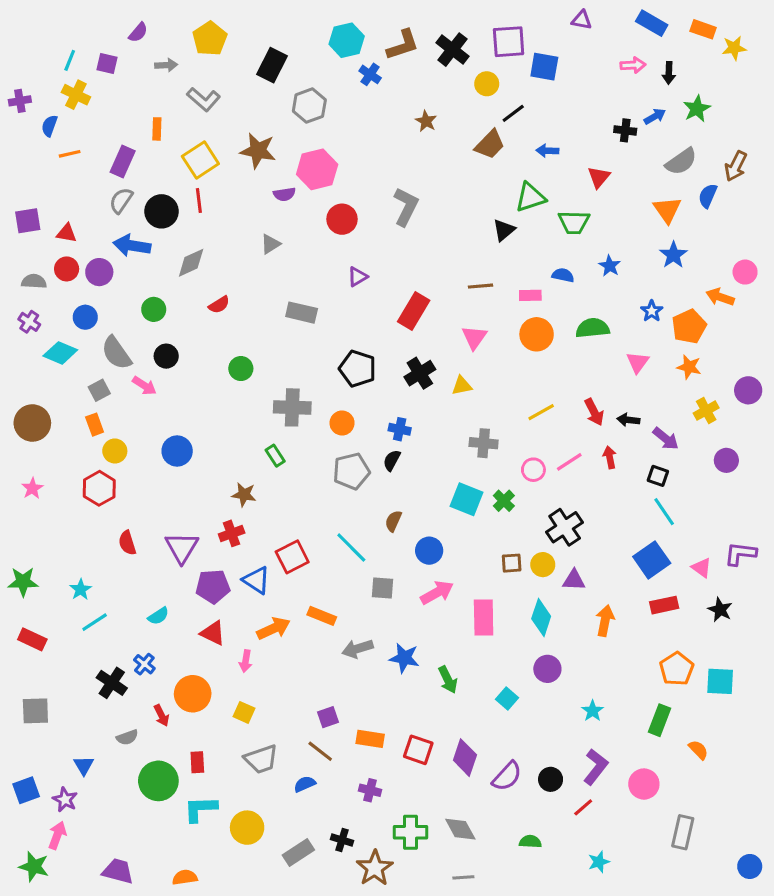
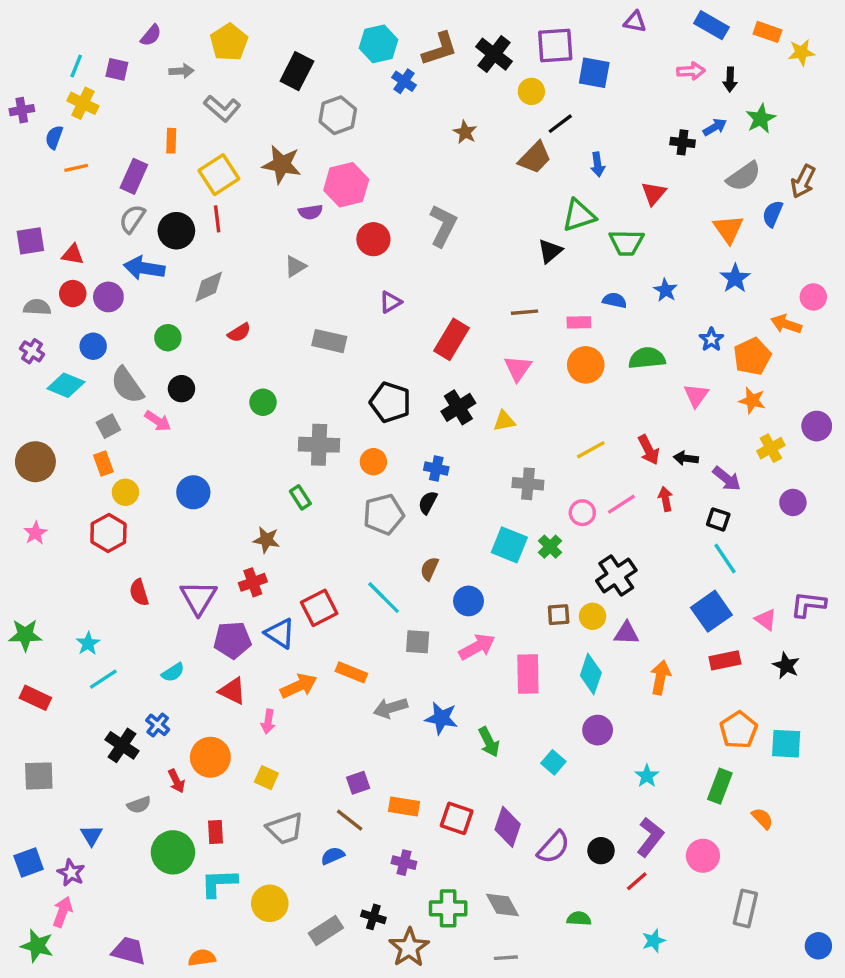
blue arrow: (547, 151) -> (598, 164), turned -100

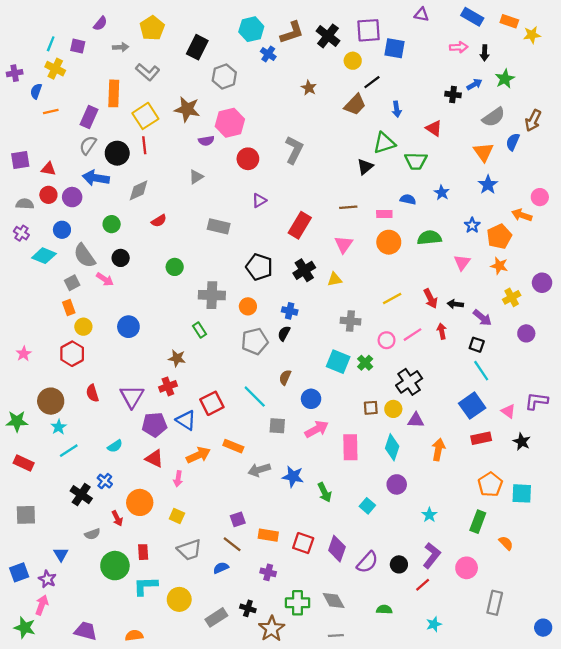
orange rectangle: (171, 141) -> (114, 93), size x1.6
red triangle: (654, 193) -> (434, 128), turned -36
brown circle: (35, 462) -> (51, 401), moved

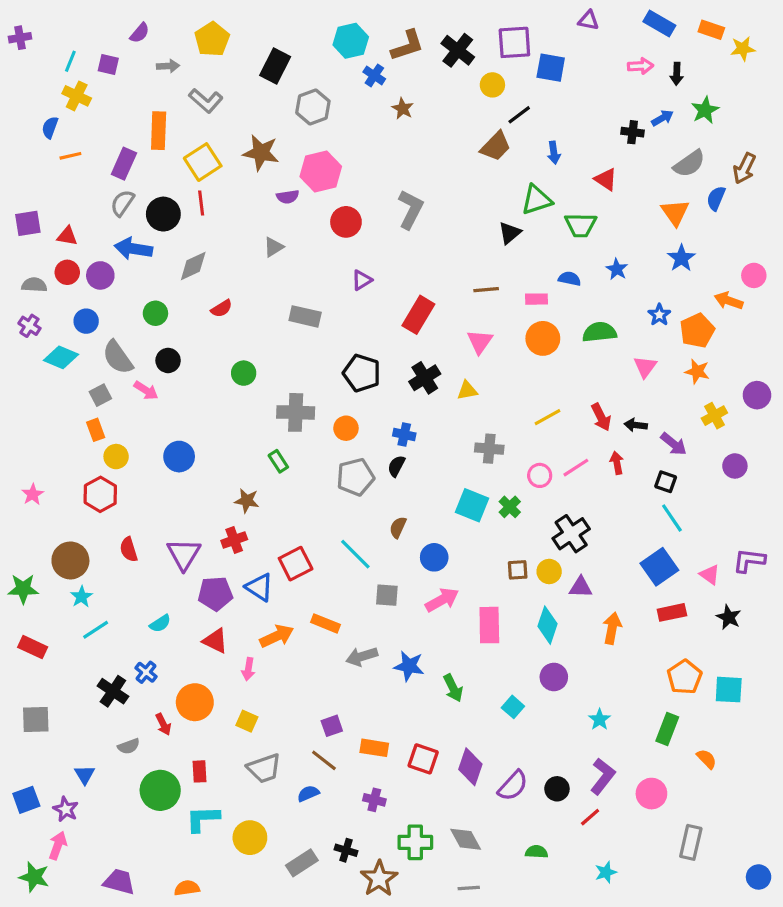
purple cross: (15, 73) -> (20, 38), moved
brown star: (309, 88) -> (403, 109), moved

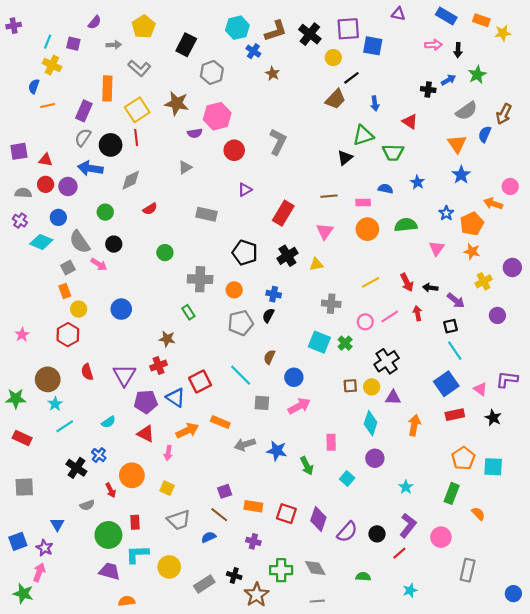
black square: (666, 482) -> (451, 326), turned -32
pink rectangle: (489, 625) -> (331, 442), moved, size x0.7
purple trapezoid: (119, 882) -> (110, 571), moved

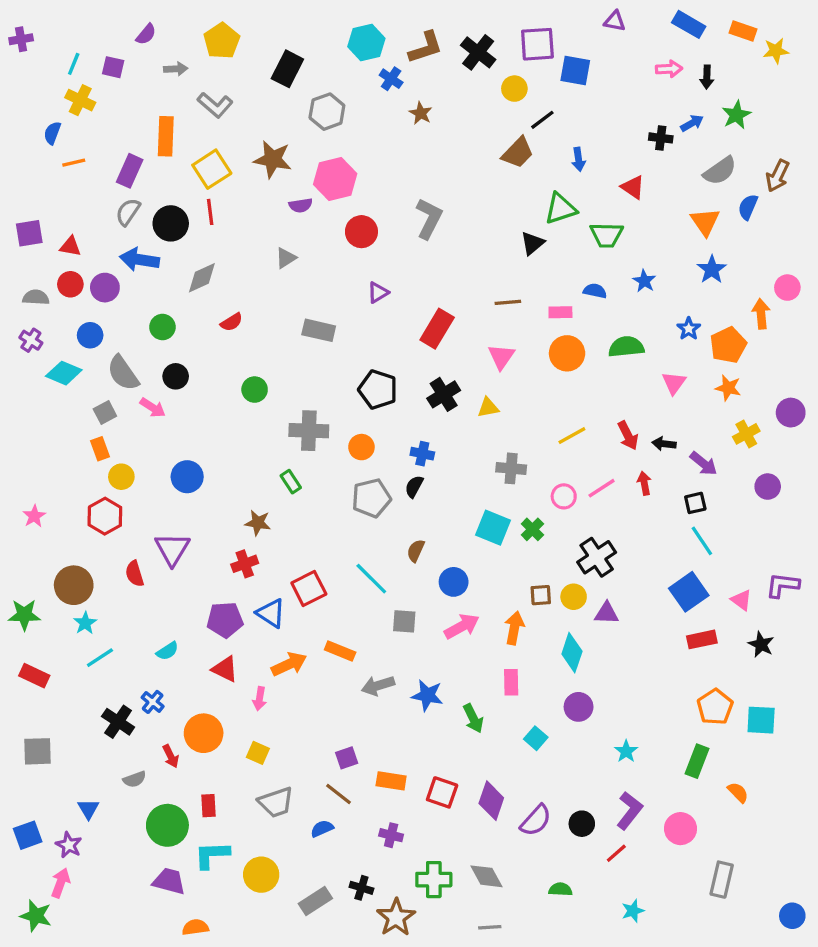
orange arrow: (493, 204) -> (761, 314), turned 66
purple triangle: (124, 375) -> (172, 549), moved
orange arrow: (414, 425) -> (514, 628), moved

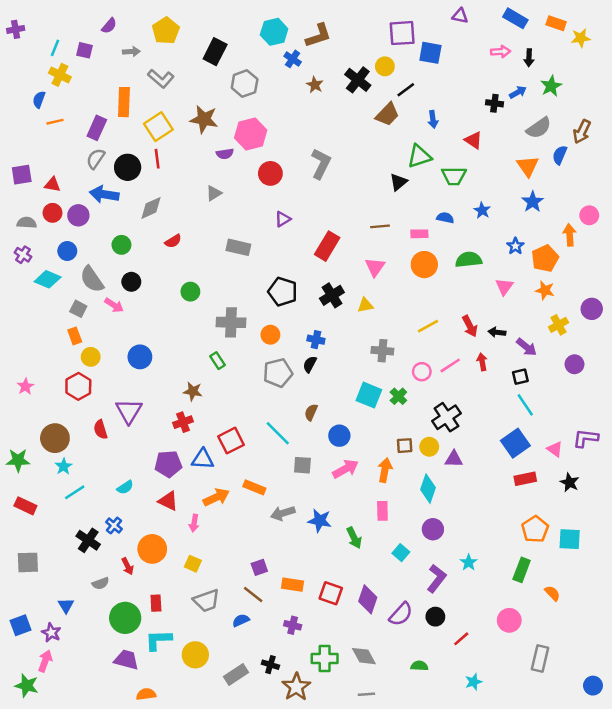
black cross: (478, 52) -> (358, 80), moved
gray square: (105, 413) -> (78, 309), turned -35
blue triangle: (271, 613) -> (203, 459), turned -30
purple L-shape: (630, 811) -> (437, 578), moved

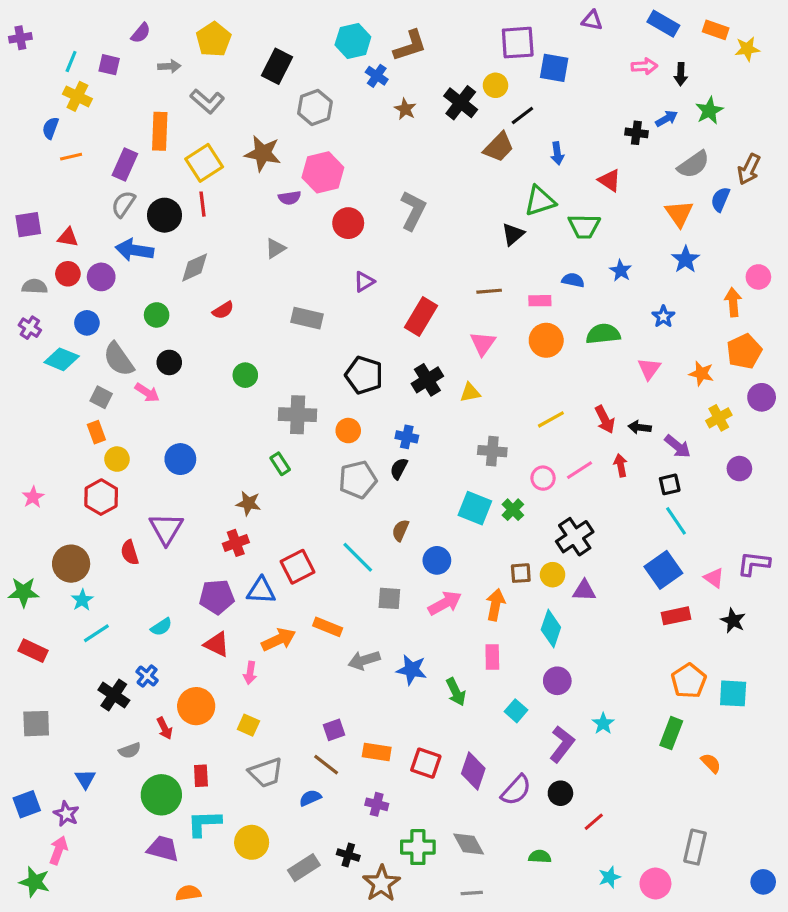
orange pentagon: (545, 258) -> (744, 351), moved
pink circle: (509, 620) -> (655, 883), moved

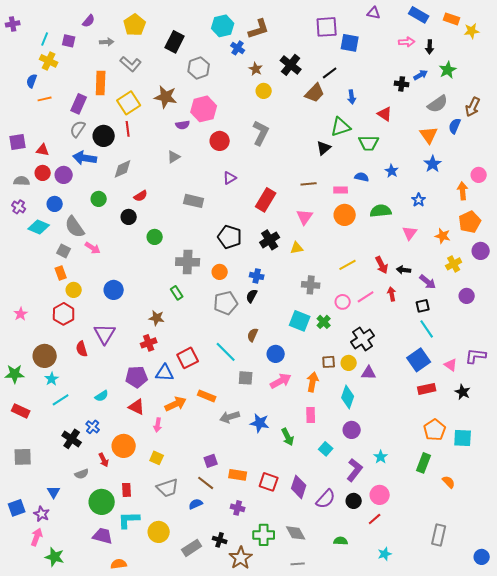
yellow circle: (495, 85) -> (264, 91), moved
black circle: (169, 362) -> (129, 217), moved
green star: (35, 882) -> (55, 557), moved
pink circle: (655, 883) -> (380, 495), moved

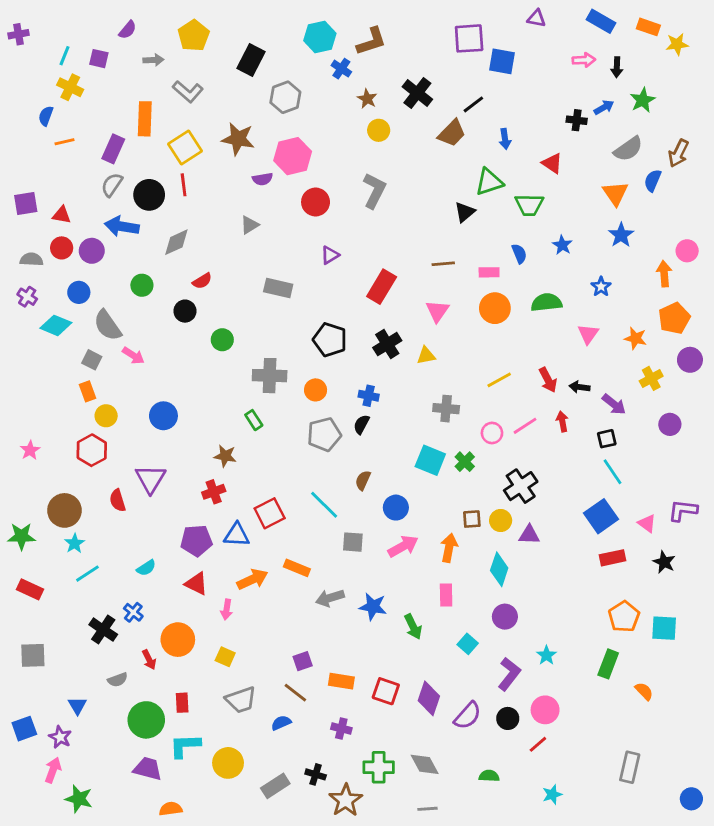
blue semicircle: (362, 177) -> (519, 254), turned 56

